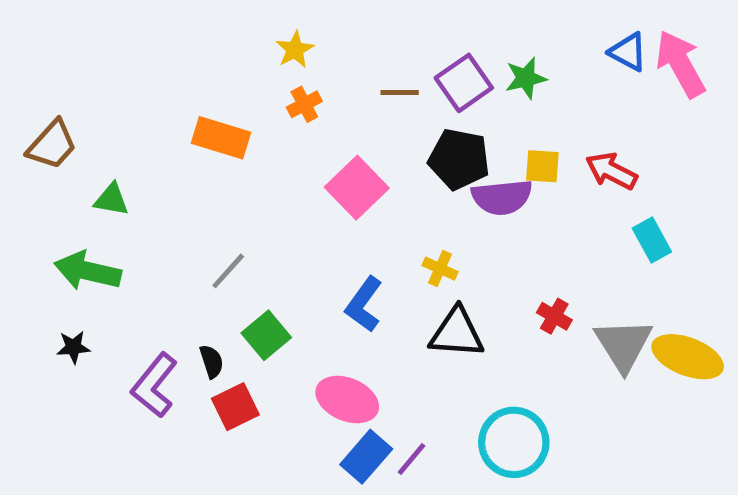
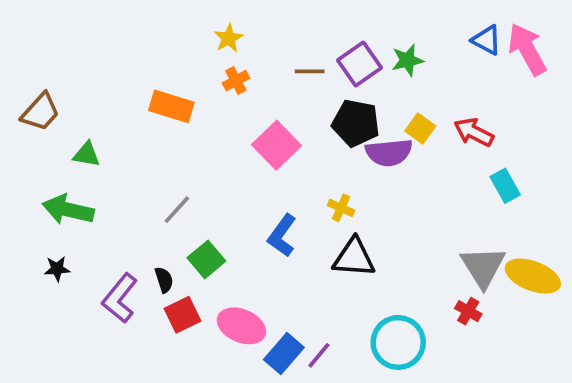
yellow square: (542, 166) -> (420, 129), turned 32
red cross: (554, 316) -> (468, 311), moved
pink ellipse: (347, 400) -> (241, 326), moved

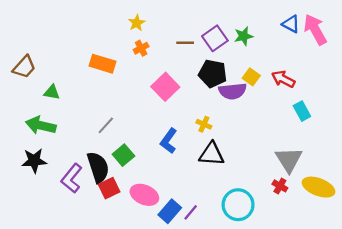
black star: (57, 269) -> (34, 161), size x1.6
yellow ellipse: (533, 276) -> (319, 187), moved
black semicircle: (164, 280) -> (98, 167), size x2.0

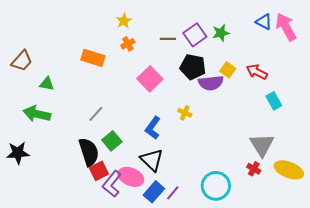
black triangle: (212, 154) -> (152, 160), moved, turned 40
black star: (34, 161) -> (18, 153), moved
purple L-shape: (72, 178) -> (112, 184), moved

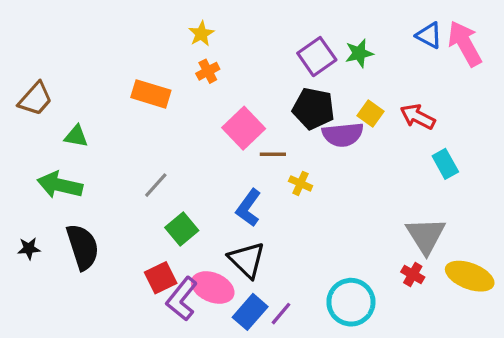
brown line: (168, 39) -> (273, 154), moved
black semicircle: (89, 152) -> (83, 247), moved
black star: (18, 153) -> (29, 248), size x0.6

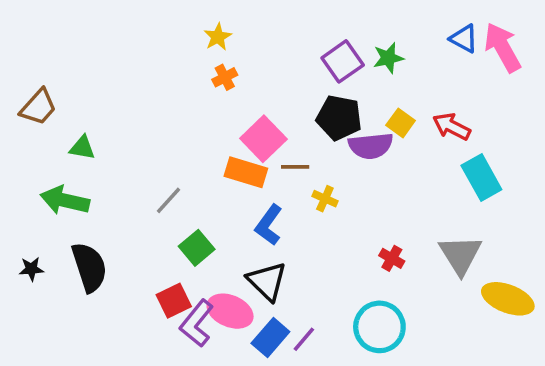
orange rectangle: (151, 94) -> (246, 172), moved
cyan rectangle: (445, 164) -> (481, 177), size x1.4
red cross: (413, 274) -> (392, 258), moved

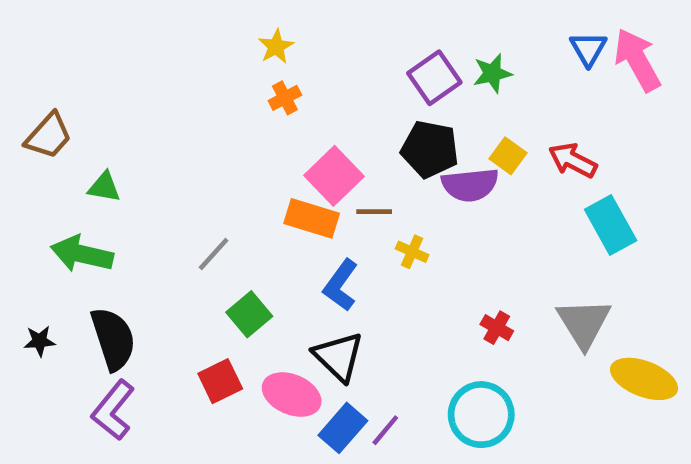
blue triangle: (464, 39) -> (588, 49), turned 32
purple L-shape: (197, 323) -> (113, 410), moved

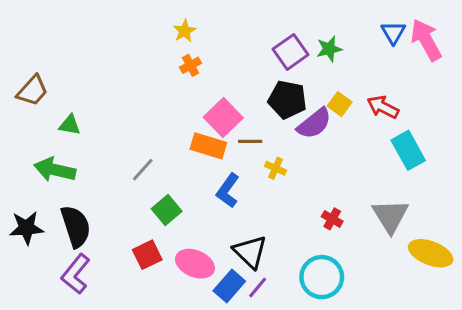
purple semicircle: (470, 185) -> (314, 123), turned -33
black star: (40, 341) -> (26, 228), size x1.6
black triangle: (338, 357) -> (250, 252), moved

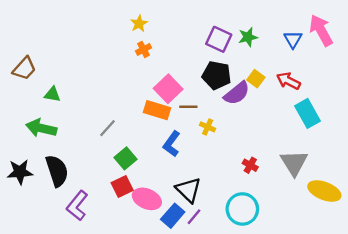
blue triangle: (393, 33) -> (293, 39), moved
purple square: (290, 52) -> (219, 39), turned -30
red square: (147, 255) -> (122, 186), moved
purple L-shape: (76, 274) -> (77, 206), moved

